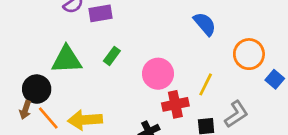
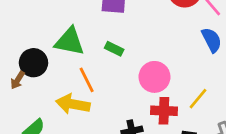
green rectangle: (112, 56) -> (114, 49), turned 66
orange line: (48, 118) -> (87, 80), moved

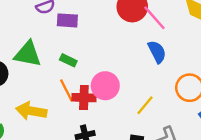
orange line: (87, 80) -> (66, 90), moved
red cross: (164, 111) -> (84, 98), moved

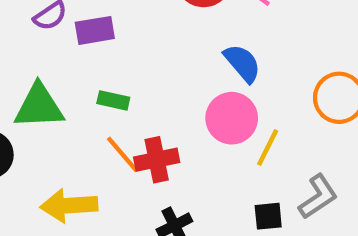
blue semicircle: (157, 52) -> (242, 63), moved
pink circle: (105, 86) -> (232, 118), moved

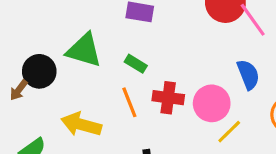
blue semicircle: (242, 63) -> (248, 75), moved
red cross: (157, 160) -> (168, 98), moved

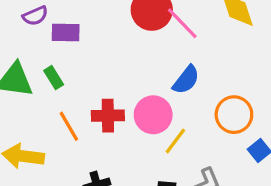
green rectangle: (136, 64) -> (54, 78), moved, turned 35
blue semicircle: (248, 75) -> (186, 80), turned 68

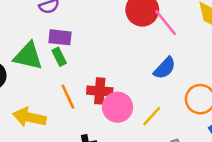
purple rectangle: (66, 32) -> (60, 37), moved
pink circle: (153, 115) -> (118, 107), moved

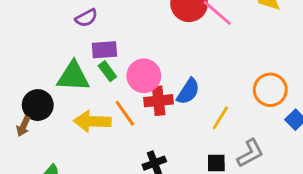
blue semicircle: (165, 68) -> (188, 91), moved
pink circle: (118, 107) -> (144, 76), moved
yellow arrow: (29, 117) -> (92, 121), moved

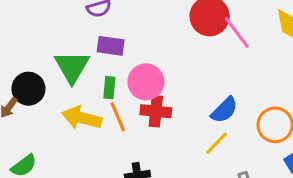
green rectangle: (107, 71) -> (109, 88), moved, turned 30
green triangle: (73, 77) -> (72, 67), turned 45
blue semicircle: (188, 91) -> (224, 110), moved

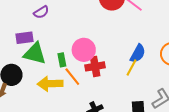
purple rectangle: (111, 46) -> (25, 38), moved
green triangle: (72, 67) -> (35, 53), turned -30
yellow line: (217, 143) -> (132, 67), moved

